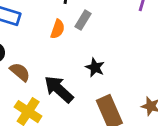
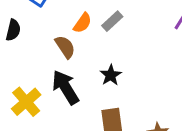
brown semicircle: (20, 72) -> (65, 47), moved

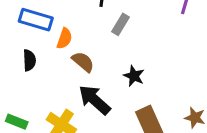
orange semicircle: (82, 23) -> (64, 38), moved

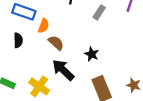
gray rectangle: (120, 24) -> (99, 12), moved

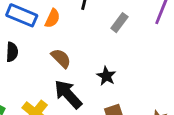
orange semicircle: (44, 26) -> (52, 18), moved

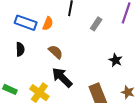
black star: (106, 76) -> (116, 60), moved

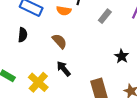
orange semicircle: (48, 24) -> (64, 11), moved, turned 72
black arrow: (62, 77) -> (64, 69), size x0.7

